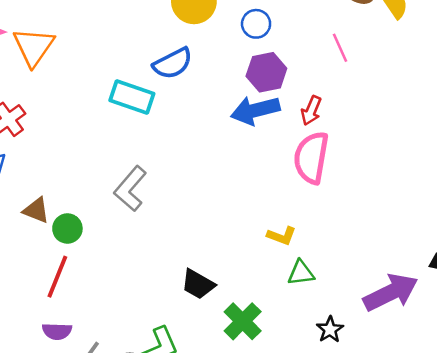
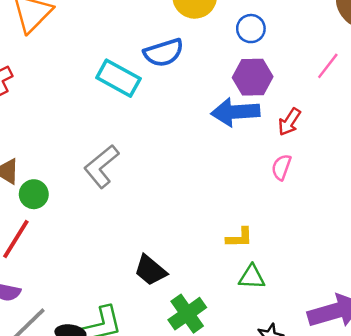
pink line: (340, 48) -> (328, 66), turned 52
pink semicircle: (311, 158) -> (281, 167), size x0.5
yellow L-shape: (282, 236) -> (239, 238), turned -32

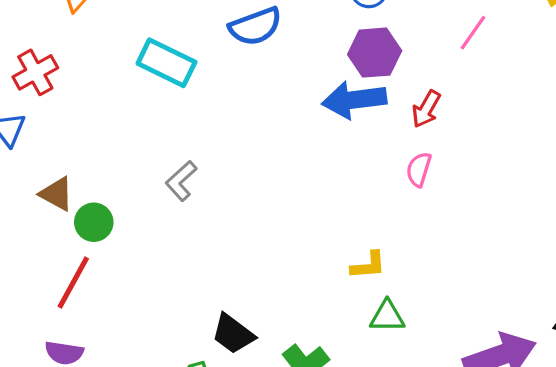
cyan rectangle: (118, 78) -> (166, 63), moved
gray L-shape: (101, 166) -> (181, 181), size x0.7
black trapezoid: (150, 270) -> (233, 334), moved

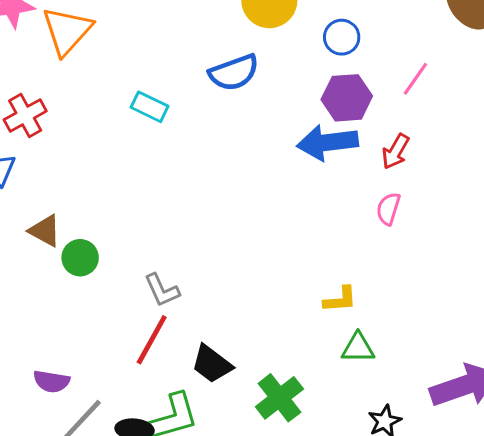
pink line: (473, 33) -> (415, 79), moved
cyan rectangle: (166, 63) -> (149, 107), size x0.7
gray L-shape: (181, 181) -> (162, 290), moved, turned -72
red line: (73, 283) -> (152, 340), moved

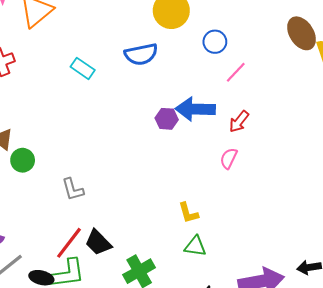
pink line: (415, 79) -> (236, 72), moved
purple hexagon: (347, 98) -> (167, 119), moved, size x0.7
yellow L-shape: (340, 299) -> (188, 213), turned 70
red line: (152, 340) -> (69, 243), moved

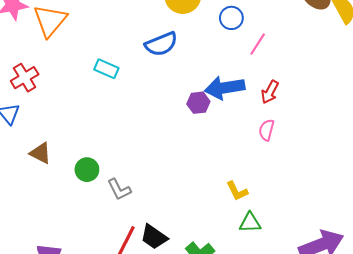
green circle: (23, 160) -> (87, 170), moved

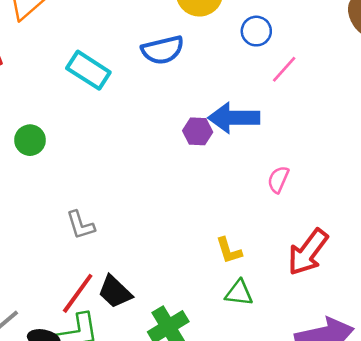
cyan rectangle: (106, 69) -> (88, 70), size x1.4
red arrow: (270, 92) -> (308, 252), moved, size x1.6
green circle: (87, 170) -> (30, 140), moved

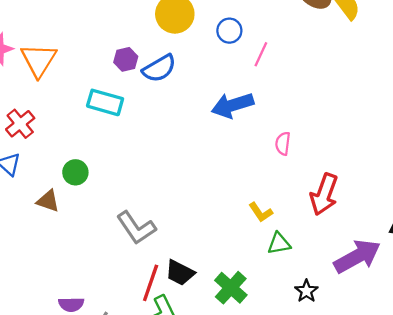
purple hexagon: (198, 131) -> (126, 59), moved
gray L-shape: (80, 225) -> (136, 228), size x1.5

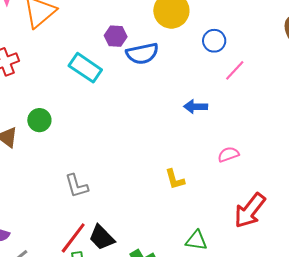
blue arrow: (233, 105) -> (196, 107), size x0.6
pink semicircle: (283, 144) -> (228, 154), turned 45
yellow L-shape: (261, 212) -> (175, 179), moved
gray L-shape: (136, 228) -> (77, 186), size x0.7

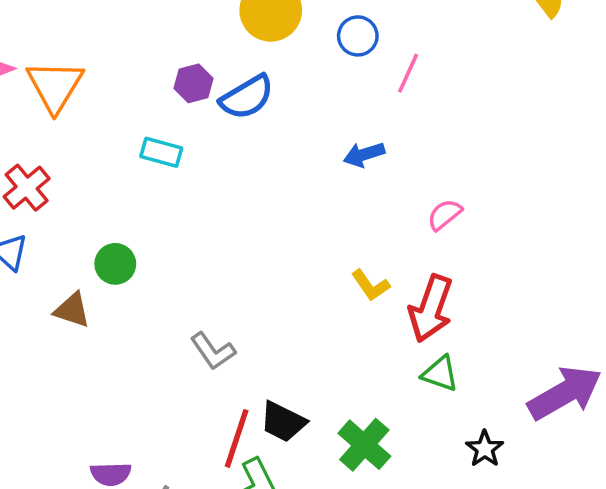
cyan rectangle: (85, 68) -> (161, 152), size x0.7
red arrow: (250, 211) -> (431, 308), moved
green triangle: (196, 240) -> (440, 374), turned 30

